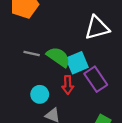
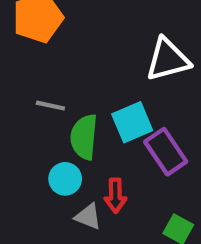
green semicircle: (58, 57) -> (84, 137), moved, turned -120
red arrow: (68, 85) -> (115, 196), moved

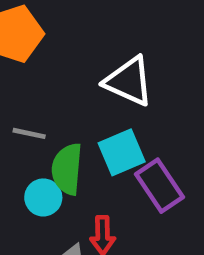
white triangle: (168, 59) -> (129, 81), moved, turned 39
cyan circle: (65, 179) -> (43, 197), moved

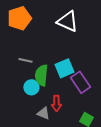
white triangle: (129, 81) -> (67, 21), moved

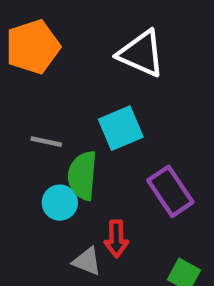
cyan square: (64, 68) -> (121, 128), moved

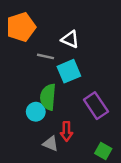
white triangle: (141, 54) -> (70, 39), moved, size x0.7
gray line: (46, 142) -> (46, 56), moved

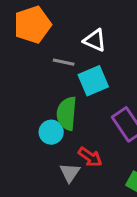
red arrow: (66, 131) -> (90, 157), turned -54
gray triangle: (50, 144) -> (70, 173), turned 42

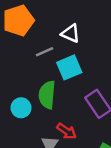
gray line: (64, 62) -> (44, 52), turned -36
cyan circle: (51, 132) -> (21, 108), moved

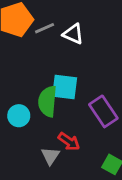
gray line: (44, 52) -> (45, 28), moved
cyan square: (69, 67) -> (65, 87), moved, turned 30

